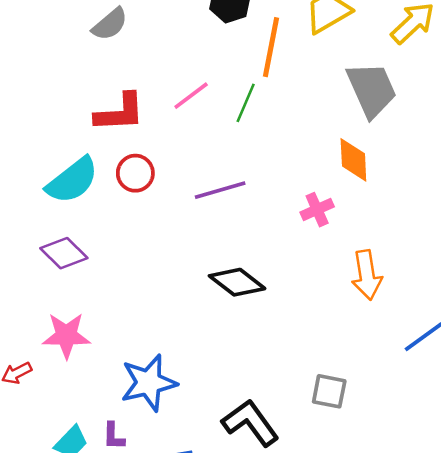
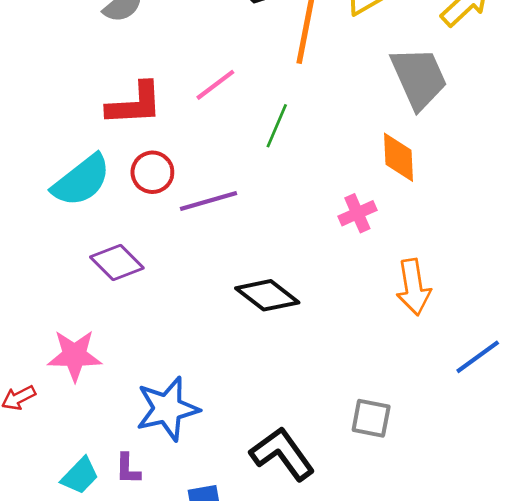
green line: (246, 103) -> (277, 126), moved
purple line: (220, 190) -> (208, 201), moved
purple diamond: (64, 253) -> (117, 262), moved

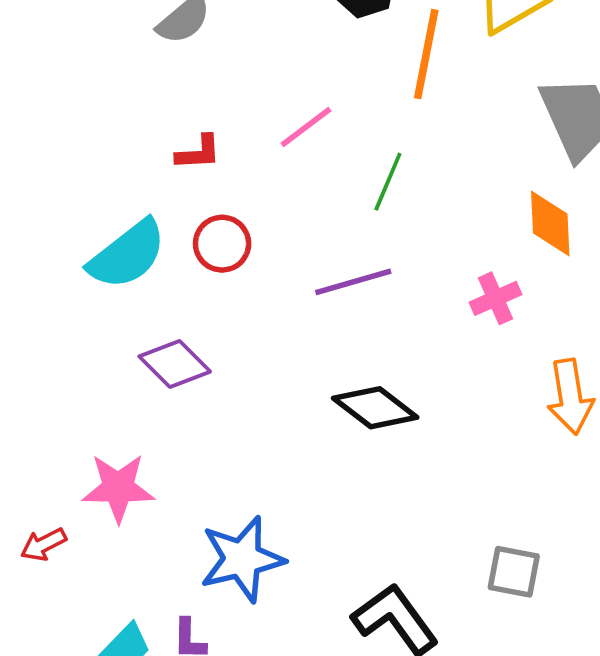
red L-shape: (135, 104) -> (198, 153), size x0.6
purple line: (208, 201) -> (353, 282), moved

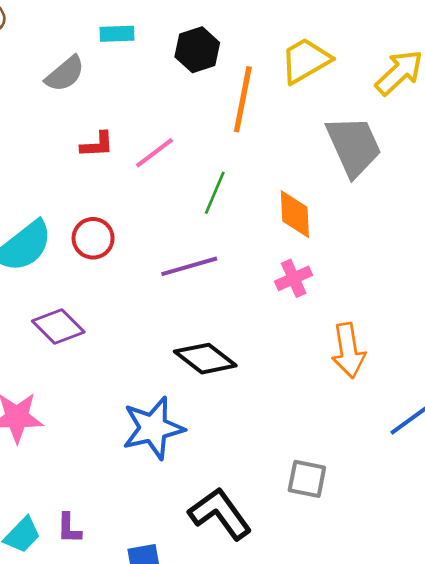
red L-shape: (198, 153) -> (97, 145), moved
orange diamond: (550, 224) -> (295, 214), moved
blue star: (242, 559) -> (153, 428), moved

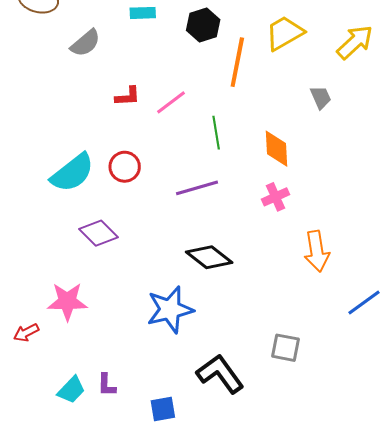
gray semicircle: (65, 74) -> (85, 43), moved
gray trapezoid: (354, 146) -> (321, 97), size x0.5
green line: (215, 193) -> (216, 133), turned -32

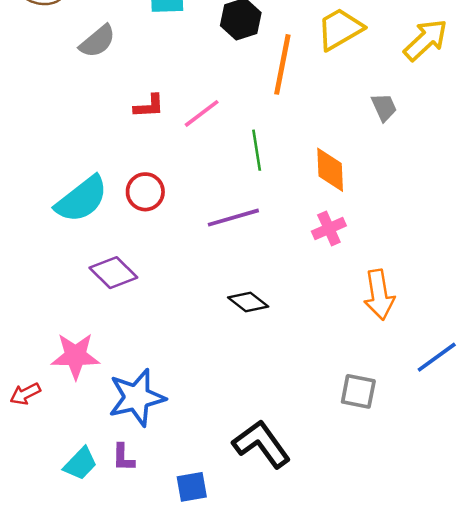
black diamond: (209, 257) -> (248, 302), size x0.7
blue star: (170, 310) -> (137, 398), moved
gray square: (286, 348) -> (358, 391), moved

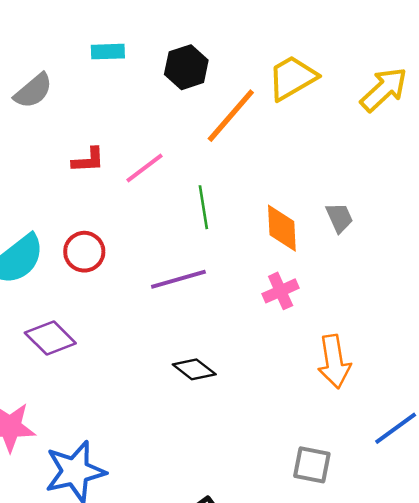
orange line: (282, 64) -> (231, 116), turned 30
gray trapezoid: (384, 107) -> (339, 218), moved

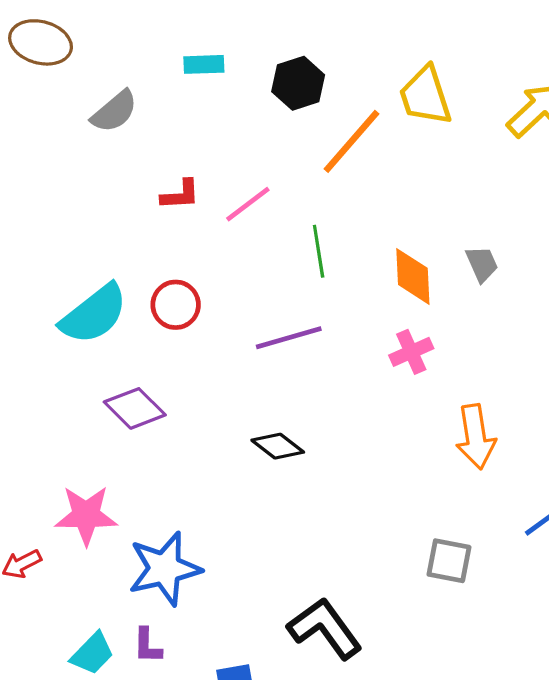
yellow trapezoid: (292, 78) -> (425, 96), turned -78
black diamond: (194, 369) -> (278, 446), moved

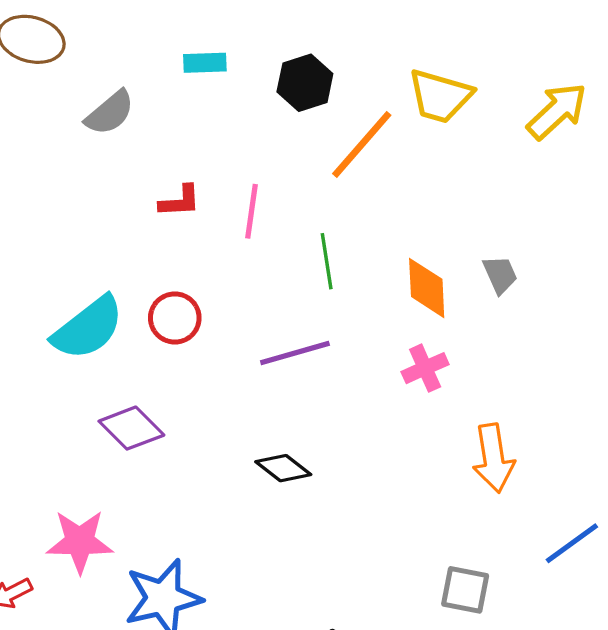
yellow trapezoid: (425, 96) -> (440, 96), turned -56
pink line: (248, 204) -> (252, 211), turned -45

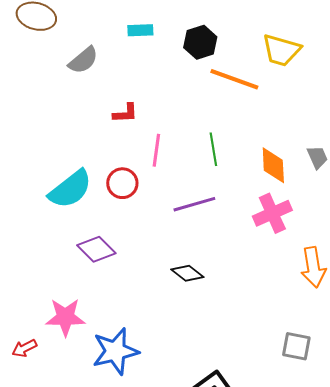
orange line: (362, 144) -> (234, 79), turned 69
pink line: (252, 211) -> (156, 150), moved
pink cross: (425, 368) -> (272, 213), size x1.4

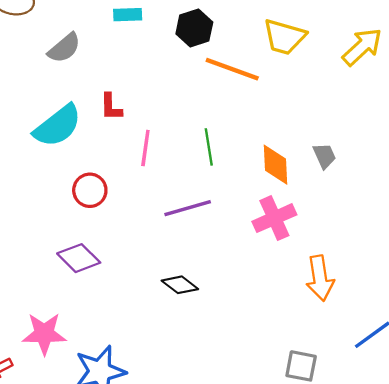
red L-shape: (125, 113) -> (111, 107), turned 92
red circle: (122, 183) -> (90, 190), moved
cyan semicircle: (70, 189) -> (58, 126), moved

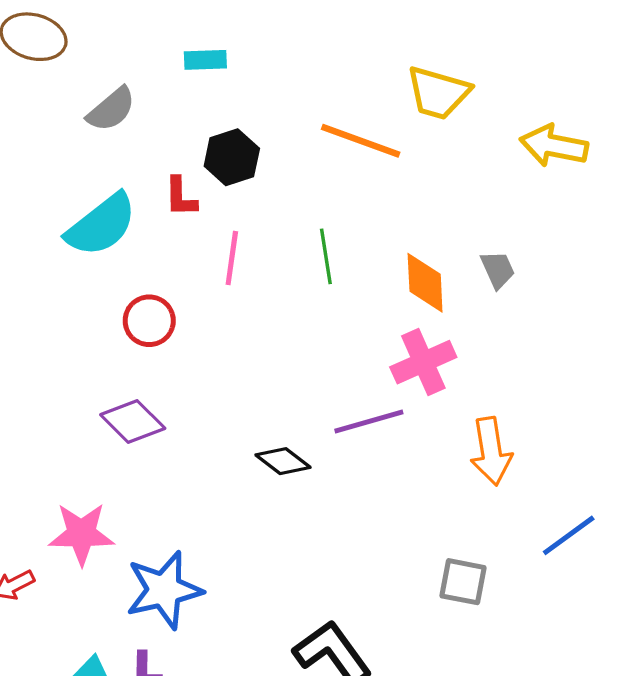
black hexagon: (194, 28) -> (232, 157), moved
yellow arrow: (362, 47) -> (554, 146), moved, turned -126
purple line: (188, 208) -> (369, 421), moved

